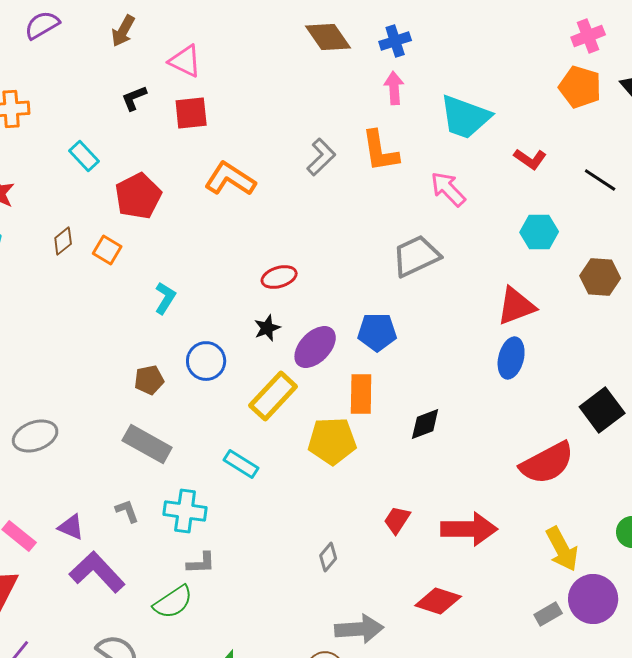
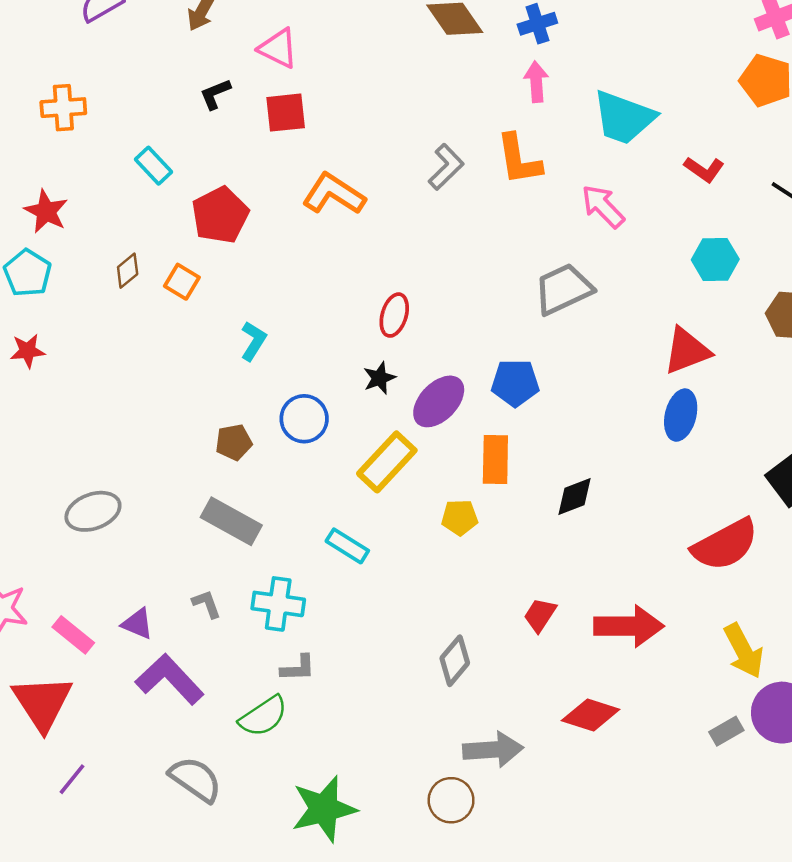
red ellipse: (279, 277) -> (394, 315), turned -56
yellow pentagon: (332, 441) -> (460, 518), size x0.6
gray diamond: (328, 557) -> (455, 661), size x1.4

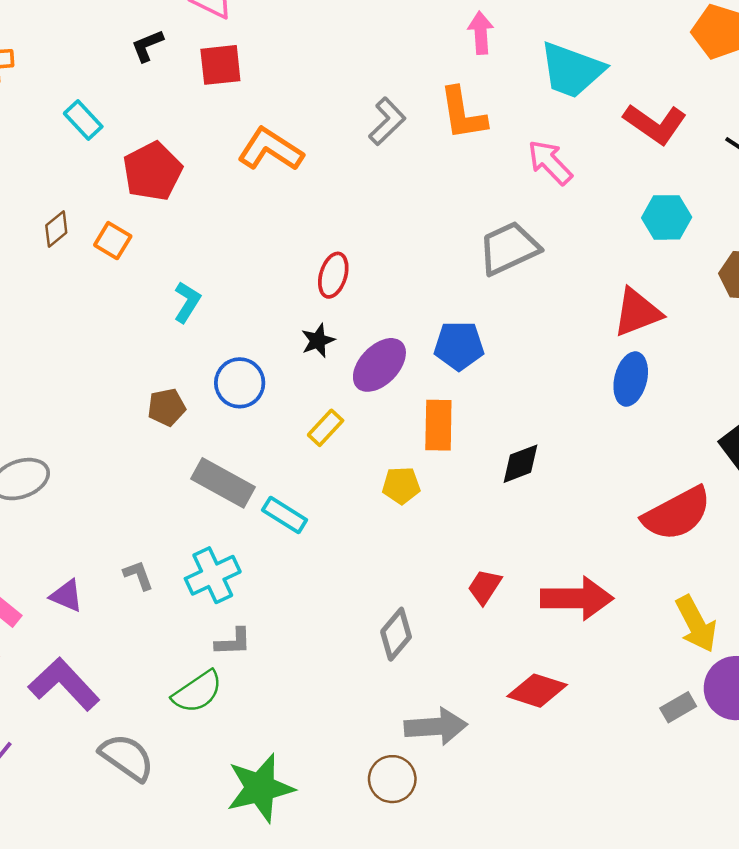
red L-shape: (704, 169) -> (655, 124), size x1.5
yellow rectangle: (387, 462) -> (326, 428), size x0.6
gray rectangle: (231, 521) -> (223, 483), moved
cyan cross: (278, 604) -> (213, 575), turned -33
purple L-shape: (170, 679) -> (64, 684), moved

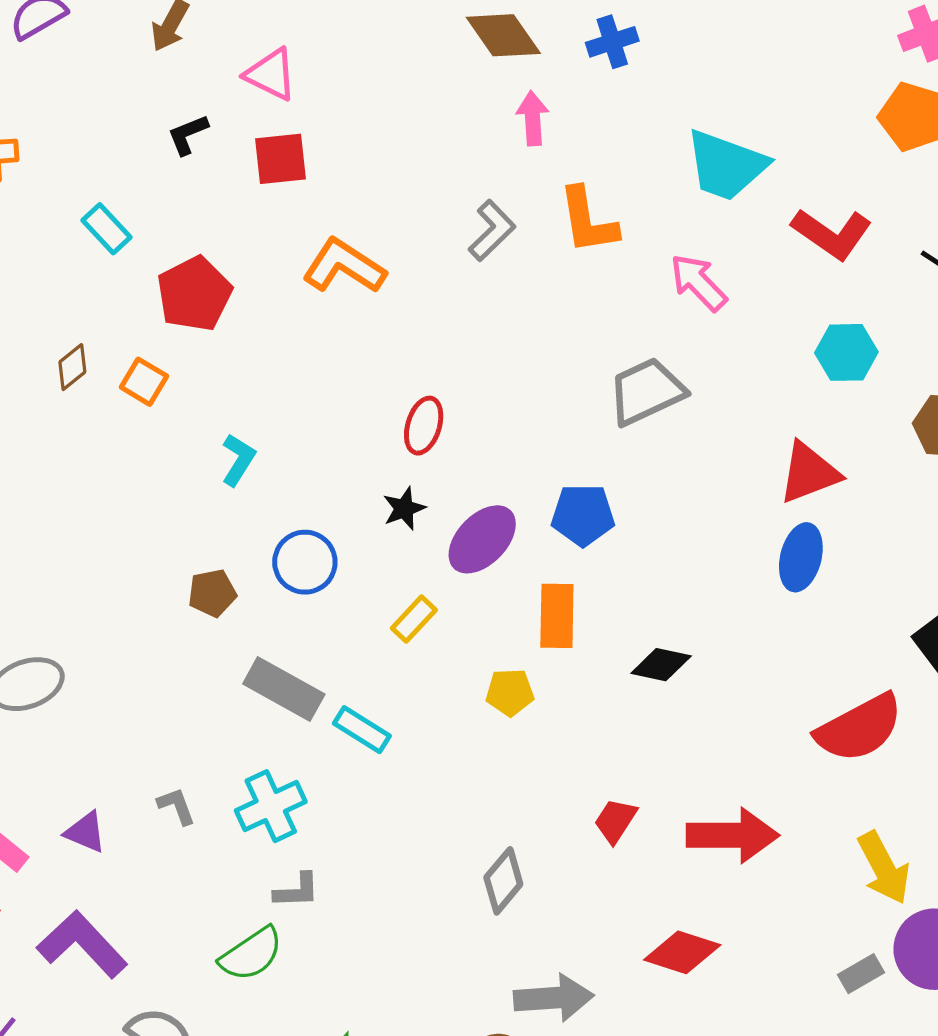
pink arrow: (481, 33) -> (533, 118), moved
black diamond: (520, 464) -> (661, 665), turned 33

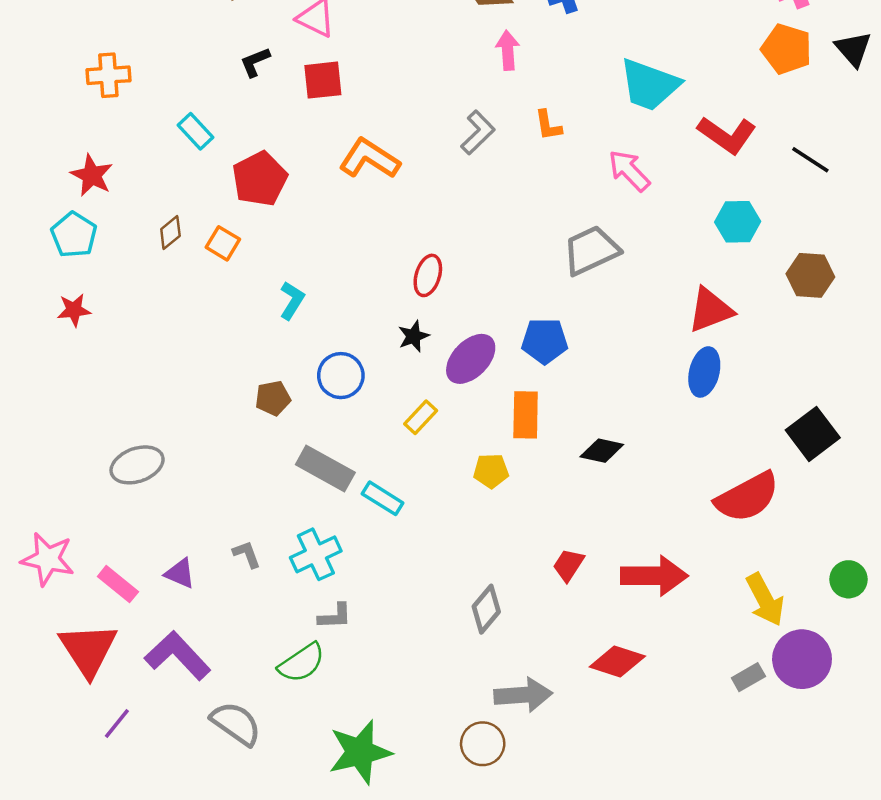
orange L-shape: (588, 221) -> (548, 125), size x0.6

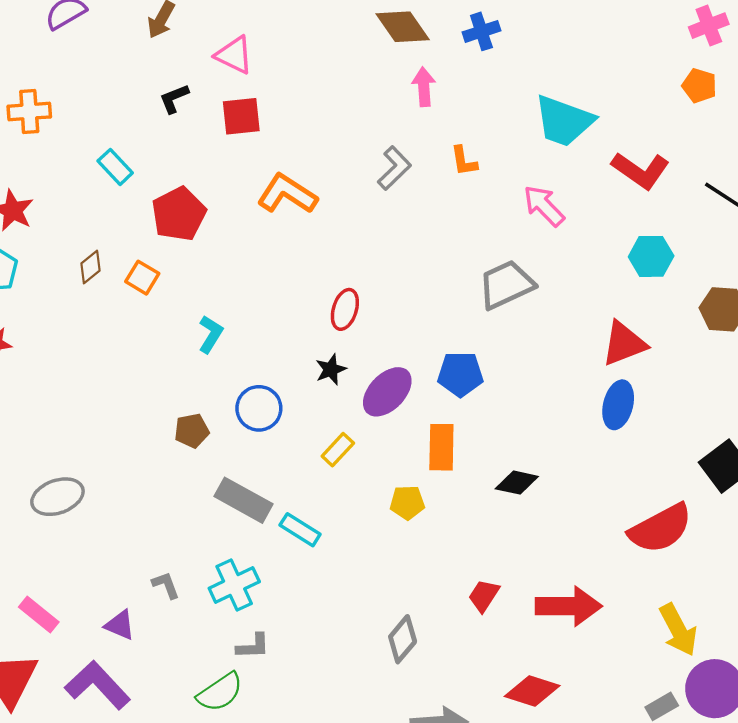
orange pentagon: (787, 49) -> (699, 86), size x0.7
purple triangle: (180, 573) -> (120, 625), moved

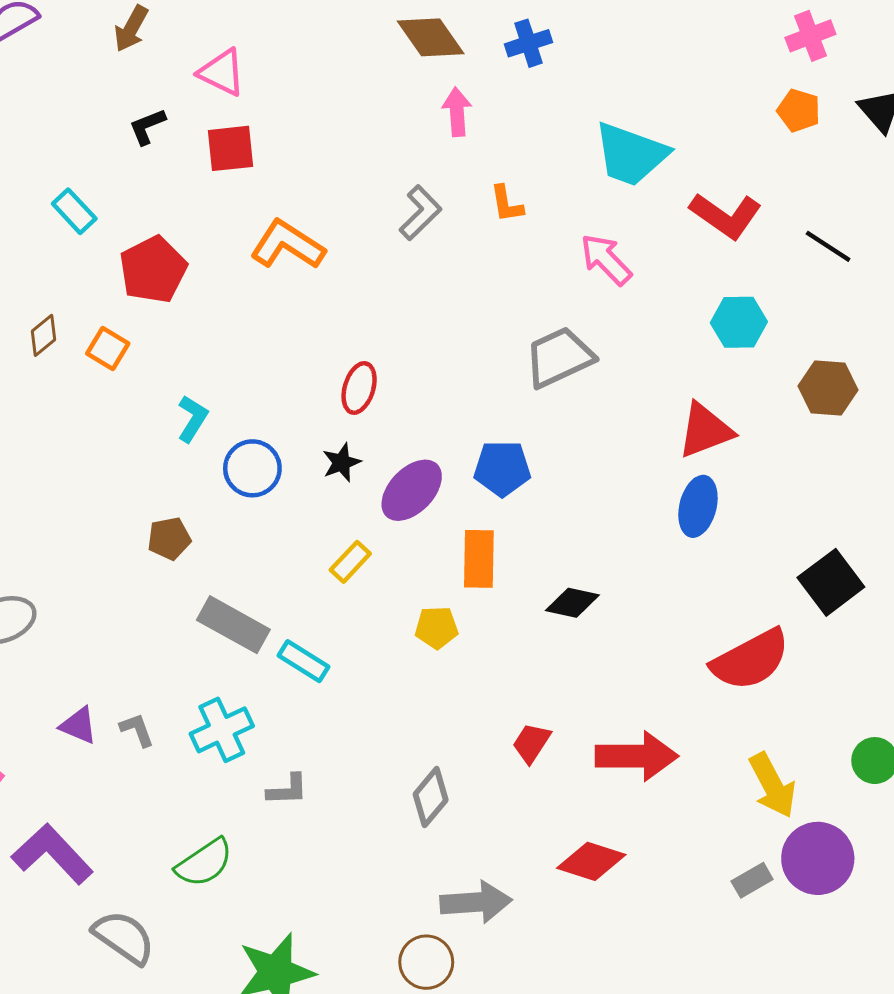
blue circle: (259, 408) -> (252, 468), moved
purple triangle: (120, 625) -> (79, 725), moved
gray L-shape: (253, 646) -> (287, 790), moved

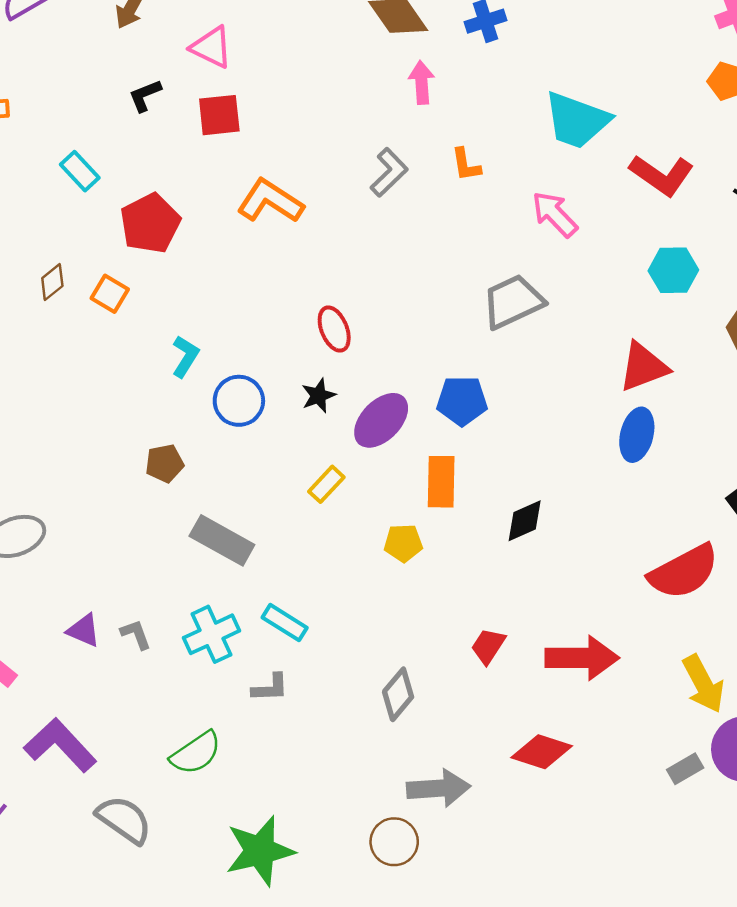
red ellipse: (359, 388) -> (334, 329), turned -39
black diamond: (572, 603) -> (525, 521), turned -36
cyan rectangle: (304, 661) -> (285, 623), moved

